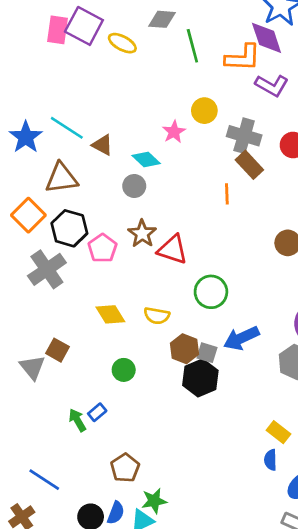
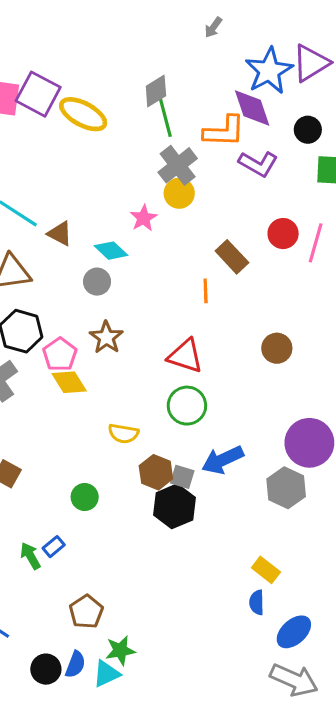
gray diamond: (162, 19) -> (156, 91), moved, turned -36
yellow ellipse: (122, 43) -> (83, 114), size x1.4
gray cross: (244, 136) -> (178, 165), moved, turned 36
red triangle: (173, 250) -> (185, 356), moved
yellow diamond: (110, 314) -> (69, 382), moved

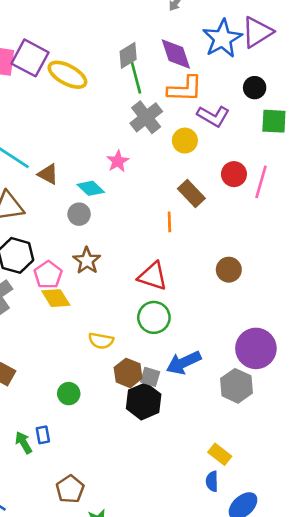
purple diamond: (252, 108) -> (176, 54), moved
yellow circle: (179, 193) -> (185, 141), moved
blue rectangle: (54, 547) -> (43, 435), turned -60

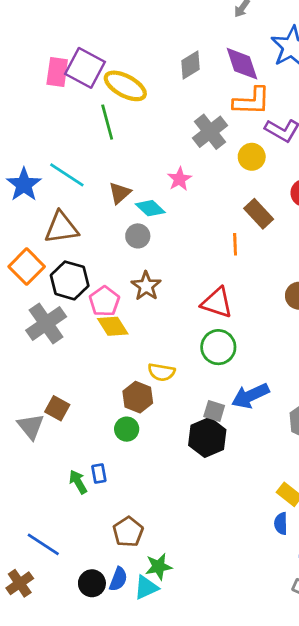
green line: (136, 77) -> (107, 122), moved
brown triangle: (48, 174) -> (120, 193), moved, turned 50
brown hexagon: (128, 373) -> (138, 397), moved

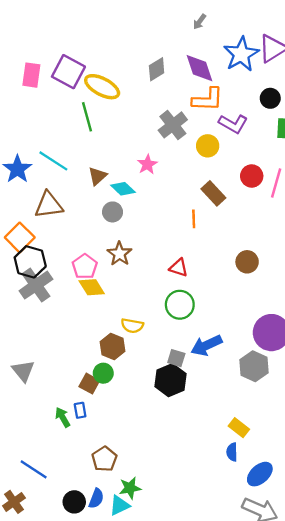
pink rectangle: (57, 72) -> (31, 75), moved
black hexagon: (70, 280) -> (30, 262), moved
red triangle: (217, 303) -> (179, 268), size x0.7
brown square: (57, 408) -> (89, 384), moved

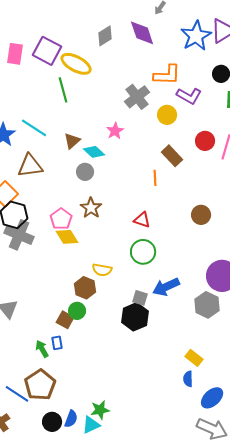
purple diamond: (200, 68) -> (142, 33), moved
gray diamond: (157, 69) -> (105, 36), moved
gray cross: (36, 285) -> (19, 235), turned -32
brown pentagon: (104, 459) -> (40, 385), moved, size x1.4

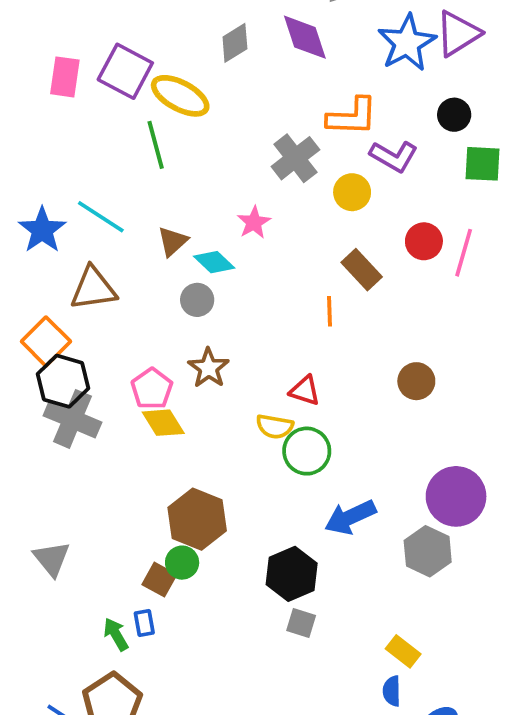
yellow semicircle: (102, 270) -> (275, 426), moved
brown hexagon: (85, 288) -> (197, 519), size x1.4
gray square: (140, 298) -> (301, 623), moved

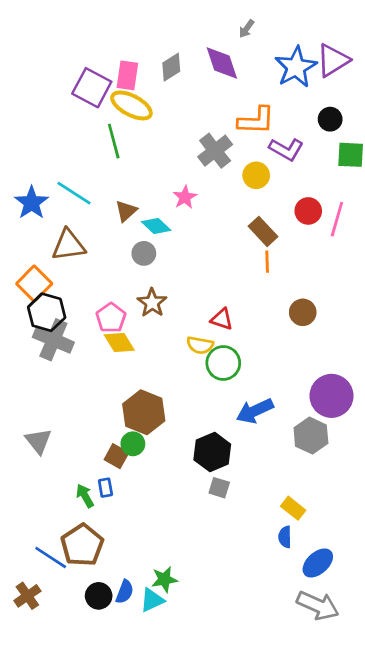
pink rectangle: (65, 77) -> (127, 75), moved
orange line: (329, 311) -> (267, 262), moved

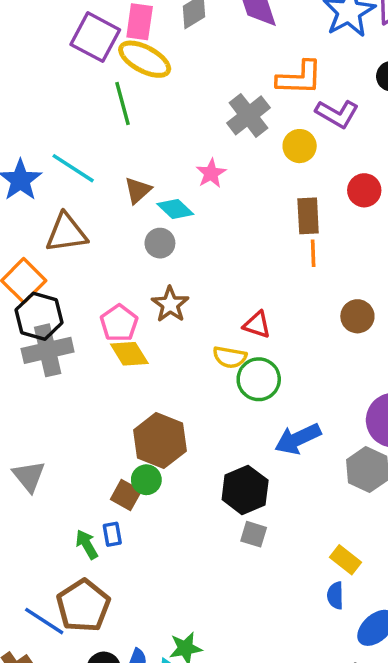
brown rectangle: (263, 231) -> (308, 216), turned 40
gray cross: (53, 340) -> (48, 350), turned -36

